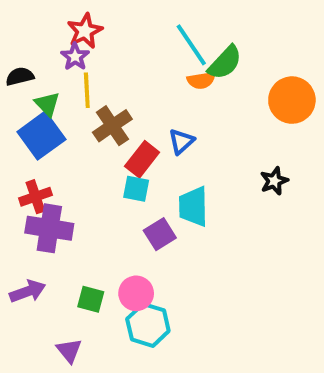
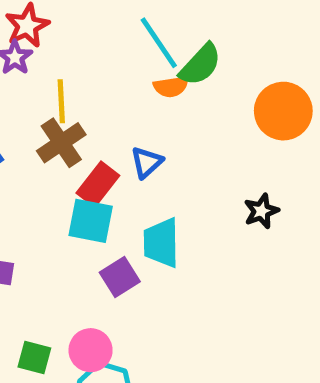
yellow line: (87, 90) -> (61, 101), moved
cyan square: (136, 189) -> (91, 221), size x1.4

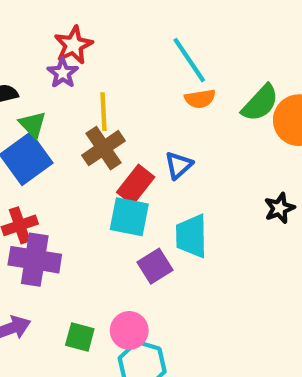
green semicircle: (200, 65) -> (260, 103), moved

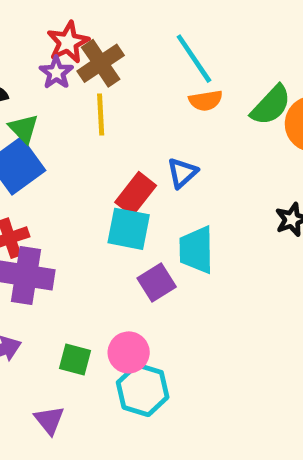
brown cross: (103, 148) -> (101, 63), moved

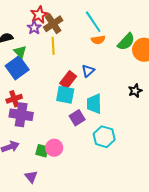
pink circle: (129, 352) -> (54, 148), moved
cyan hexagon: (143, 390) -> (104, 137), moved

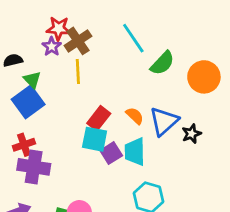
red star: (39, 15) -> (59, 28), turned 30
orange semicircle: (98, 40) -> (135, 116), moved, turned -128
green semicircle: (126, 42) -> (162, 63), moved
blue triangle: (88, 71) -> (164, 121), moved, size x1.6
purple square: (77, 118) -> (111, 153), moved

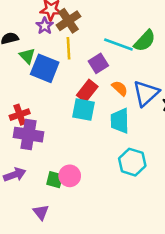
cyan line: (133, 38) -> (118, 45), moved, turned -36
blue square: (28, 102) -> (45, 68), moved, turned -32
purple square: (111, 153) -> (98, 63), moved

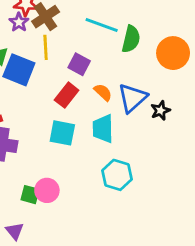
green semicircle: (145, 41) -> (131, 39), turned -30
cyan line: (118, 45) -> (102, 25), moved
purple square: (98, 63) -> (79, 64), turned -30
cyan square: (83, 110) -> (62, 133), moved

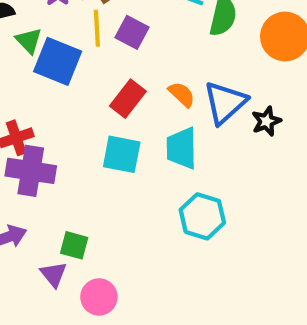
purple square: (79, 64) -> (132, 32), moved
pink circle: (47, 190) -> (99, 297), moved
purple triangle: (15, 231) -> (53, 274), moved

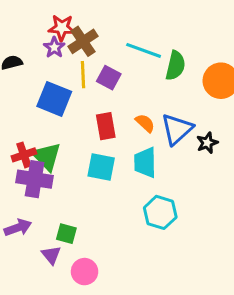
green triangle: (29, 41) -> (47, 156), moved, size x1.5
red rectangle: (128, 99) -> (106, 126), turned -48

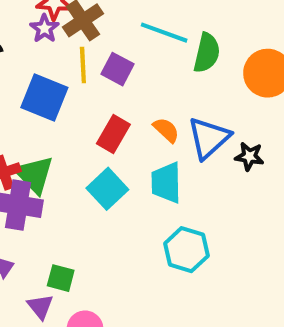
red rectangle: (106, 126) -> (113, 134), turned 40
black star: (207, 143) -> (249, 156), turned 30
cyan square: (101, 167) -> (107, 189), turned 36

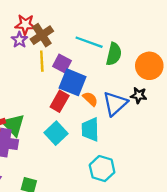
blue square: (44, 97) -> (73, 82), moved
black star: (249, 156) -> (139, 95), moved

